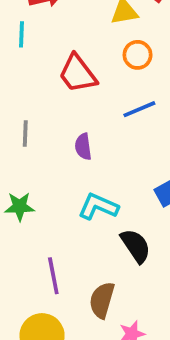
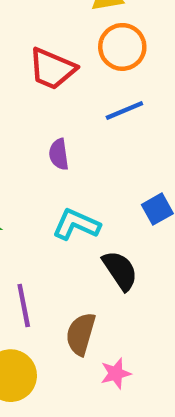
orange circle: (138, 55) -> (122, 47), size x1.4
red trapezoid: (78, 74) -> (52, 69), turned -30

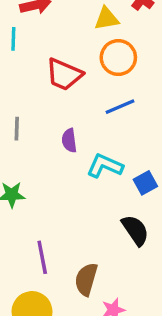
cyan L-shape: (76, 224) -> (105, 166), moved
black semicircle: (120, 270) -> (135, 230), moved

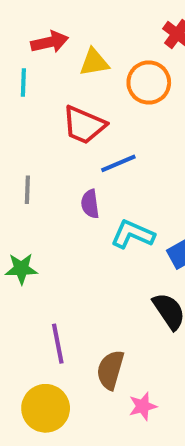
yellow triangle: (106, 19) -> (94, 62), moved
orange circle: (118, 58) -> (149, 83), moved
blue line: (120, 107) -> (118, 163), moved

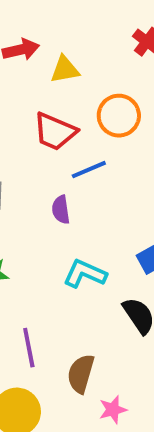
orange circle: (149, 83) -> (119, 116), moved
cyan L-shape: (133, 234) -> (85, 274), moved

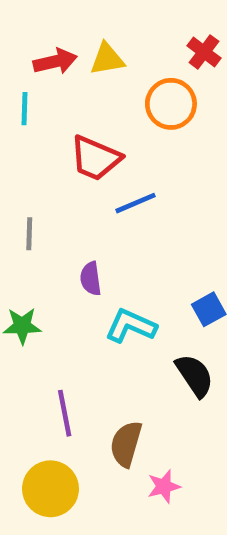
yellow triangle: (65, 70) -> (107, 59), moved
orange circle: (119, 116) -> (171, 104), moved
purple semicircle: (61, 210) -> (91, 279), moved

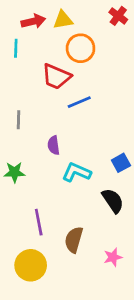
orange circle: (171, 104) -> (81, 48), moved
pink star: (164, 486) -> (113, 257), moved

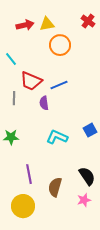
cyan line: (16, 48) -> (11, 59), moved, turned -40
red trapezoid: (56, 77) -> (31, 81), moved
purple semicircle: (54, 145) -> (44, 103), moved
black semicircle: (113, 201) -> (87, 176), moved

